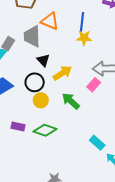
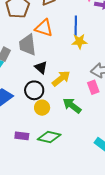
pink rectangle: (94, 85) -> (93, 87), turned -56

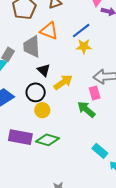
blue line: (76, 26) -> (81, 31), turned 48
green arrow: (72, 105) -> (86, 109), moved
purple rectangle: (22, 136) -> (20, 137), size x1.6

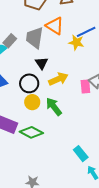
yellow star: (84, 46) -> (76, 42), moved
pink rectangle: (95, 93) -> (85, 86), moved
green arrow: (86, 109) -> (54, 107), moved

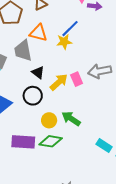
pink rectangle: (85, 86) -> (77, 79), moved
yellow circle: (32, 102) -> (49, 120), moved
green arrow: (54, 107) -> (71, 119), moved

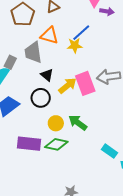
pink rectangle: (77, 79) -> (85, 83), size x1.6

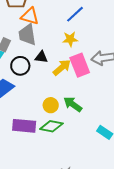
orange triangle: (49, 35) -> (30, 16), moved
yellow star: (75, 45) -> (70, 39), moved
black triangle: (47, 75) -> (41, 57), turned -32
black circle: (41, 98) -> (20, 66), moved

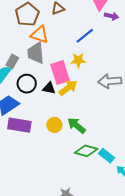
black triangle: (41, 57) -> (49, 88), moved
pink rectangle: (80, 65) -> (60, 72), moved
purple rectangle: (24, 126) -> (19, 125), moved
green diamond: (51, 126) -> (86, 151), moved

